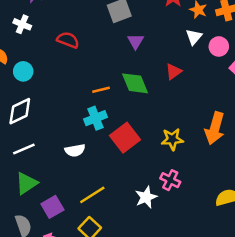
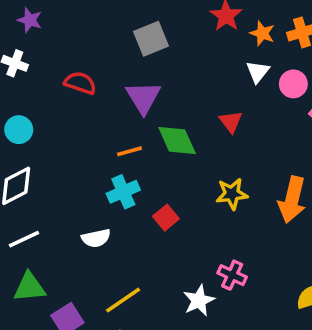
purple triangle: (136, 41) -> (143, 97), moved, size x1.5
red triangle: (174, 72) -> (231, 122), turned -30
red square: (125, 138) -> (166, 218), size x0.6
yellow star: (172, 139) -> (232, 194), moved
green triangle: (26, 183) -> (29, 287), turned 30

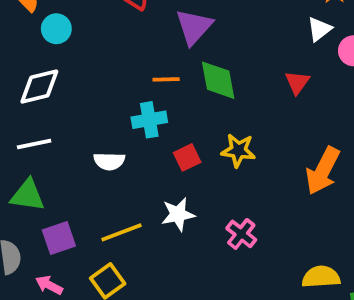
red triangle: (231, 122) -> (297, 82), moved
yellow star: (232, 194) -> (238, 150), moved
white star: (199, 300) -> (178, 214), moved

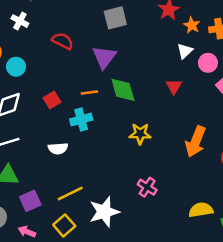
red square: (187, 157) -> (52, 100), moved
white star: (178, 214) -> (104, 212), moved, size x1.4

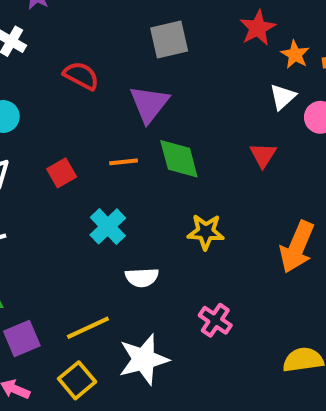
cyan cross: (81, 120) -> (108, 226), moved, turned -30
white semicircle: (58, 148) -> (142, 277), moved

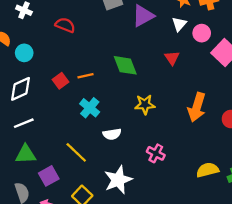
purple triangle: (149, 104) -> (143, 16), moved, turned 30
orange line: (124, 162) -> (85, 76), moved
yellow line: (88, 328) -> (76, 152), moved, turned 75

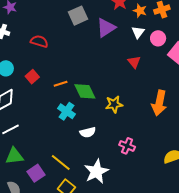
green diamond: (125, 65) -> (85, 91), moved
red square: (60, 81) -> (32, 77), moved
yellow line: (76, 152) -> (61, 163), moved

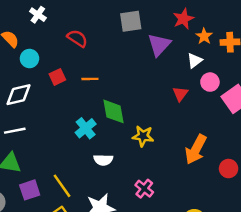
purple triangle: (106, 28) -> (159, 45), turned -30
pink circle: (158, 38) -> (210, 82), moved
orange line: (61, 84) -> (90, 79), moved

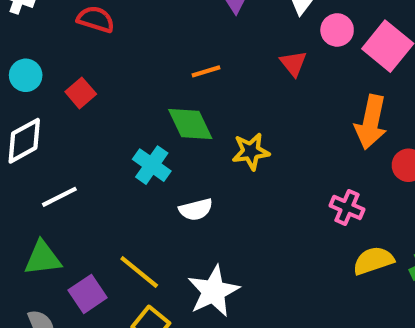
orange line: (90, 79) -> (206, 71), moved
white line: (15, 131) -> (59, 197), moved
orange arrow: (196, 149) -> (371, 122), moved
pink cross: (144, 189) -> (347, 207), moved

